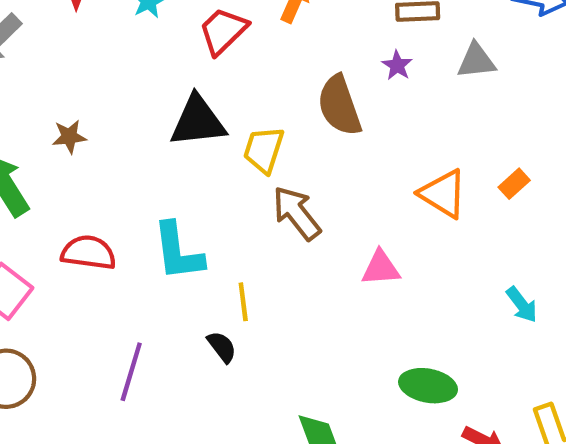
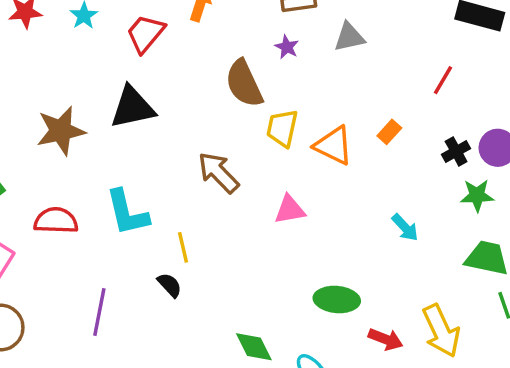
brown star: (69, 137) -> (61, 131), moved, size x1.8
yellow trapezoid: (264, 150) -> (282, 128), moved

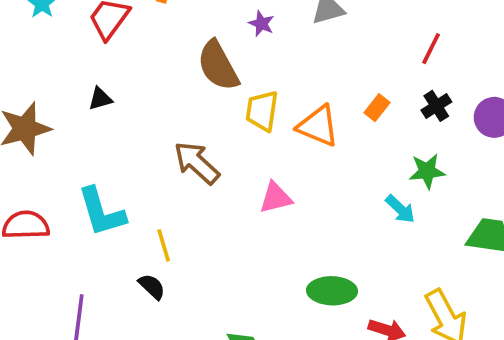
black triangle: (132, 107) -> (100, 99), size x0.5
black cross: (456, 151) -> (436, 106), moved
green star: (477, 195) -> (427, 171), moved

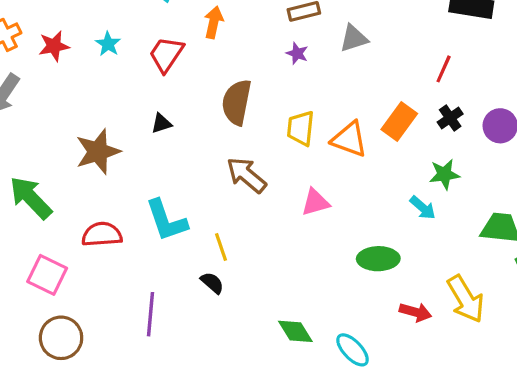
brown semicircle: (218, 66) -> (237, 102), moved, turned 42
orange rectangle: (377, 108) -> (399, 121), size x1.6
green ellipse: (332, 291) -> (378, 259), moved

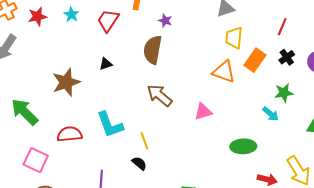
purple star: (297, 53) -> (165, 21), moved
yellow trapezoid: (301, 128) -> (234, 38), moved

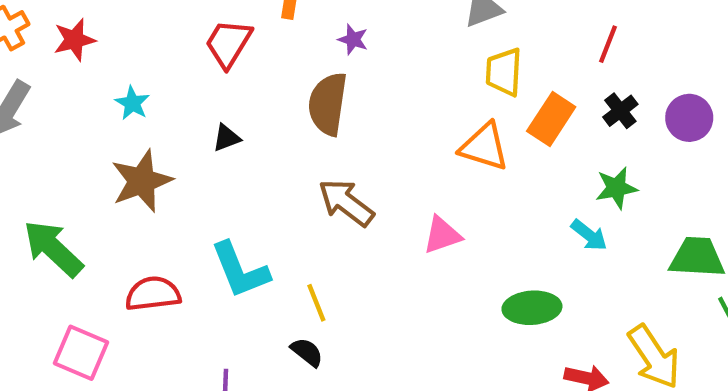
cyan star: (71, 15) -> (132, 103), moved

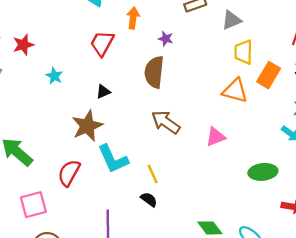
brown star: (142, 181) -> (87, 126), moved
red semicircle: (153, 294) -> (69, 173), turned -52
pink square: (81, 353) -> (33, 205), turned -36

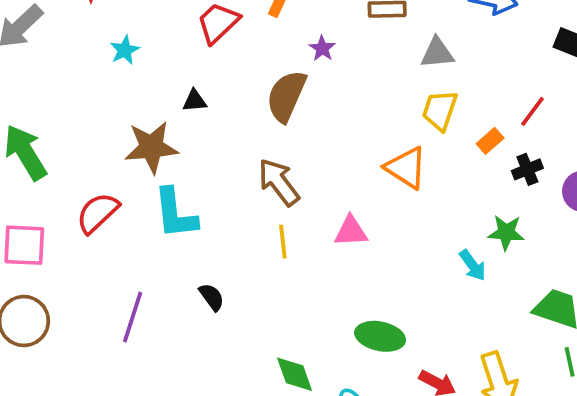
orange rectangle: (269, 75) -> (490, 141), moved, size x0.6
green ellipse: (263, 172) -> (380, 336), moved
yellow line: (153, 174) -> (283, 242), moved

